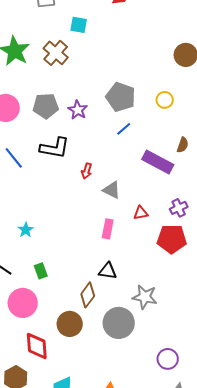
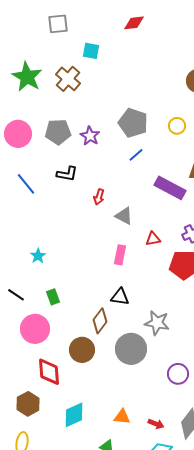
black L-shape: (55, 148) -> (67, 174), size x0.7
purple circle: (168, 359) -> (178, 374), moved

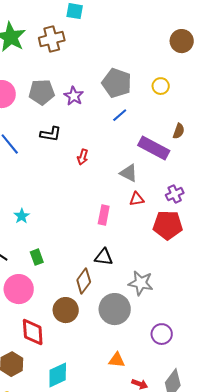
brown cross: (68, 79) -> (52, 39), turned 35
gray triangle: (124, 216) -> (129, 173), moved
orange triangle: (122, 417) -> (117, 360), moved

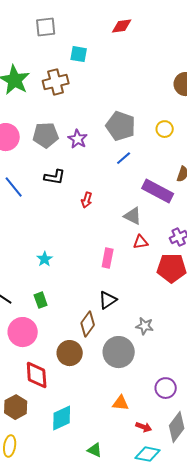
cyan star: (22, 216) -> (45, 259), moved
black triangle: (104, 257) -> (108, 300), turned -42
gray star: (141, 283) -> (145, 326), size x0.7
purple circle: (162, 334) -> (166, 388), moved

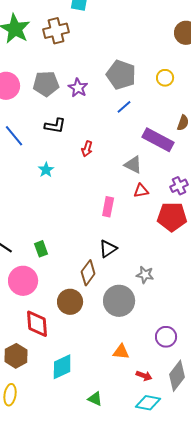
cyan star: (45, 259) -> (46, 170), moved

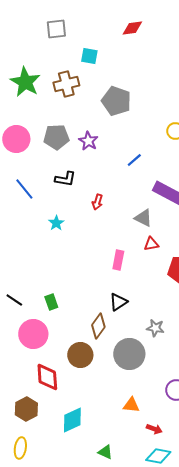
gray pentagon: (121, 75) -> (116, 101), moved

